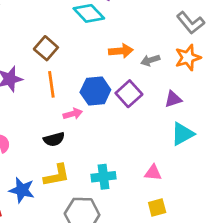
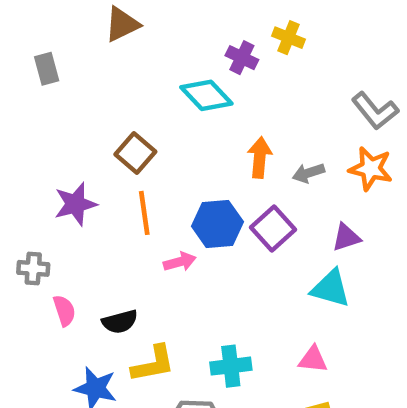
orange arrow: (121, 51) -> (260, 157), turned -80
orange star: (188, 58) -> (371, 169), turned 30
cyan triangle: (182, 134) -> (331, 288), moved, turned 45
black semicircle: (54, 139) -> (120, 322), moved

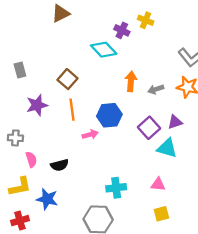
gray rectangle: (47, 69) -> (20, 70), moved
purple square: (273, 228) -> (149, 128), moved
yellow L-shape: (153, 364) -> (20, 187), moved

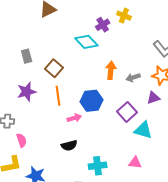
purple cross: (122, 30) -> (103, 25), turned 32
gray rectangle: (20, 70) -> (27, 56), moved
purple triangle: (175, 122) -> (153, 98), moved
black semicircle: (60, 165) -> (69, 145), moved

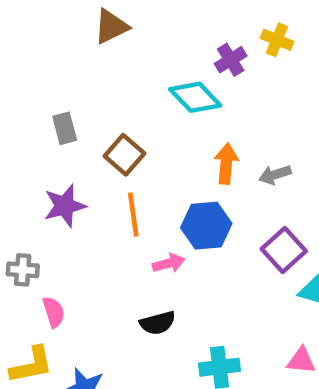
orange arrow: (111, 70) -> (226, 164), moved
gray arrow: (133, 77) -> (275, 175), moved

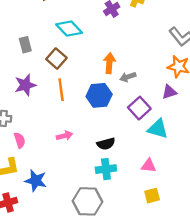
cyan diamond: (195, 97) -> (69, 29), moved
gray arrow: (275, 175) -> (128, 77), moved
pink arrow: (169, 263) -> (64, 136), moved
black semicircle: (158, 323) -> (106, 144), moved

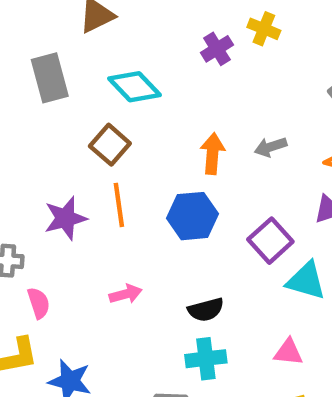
gray rectangle: (25, 45) -> (50, 78), moved, size x1.5
gray arrow: (128, 77) -> (270, 147), moved
purple star: (25, 85) -> (65, 218), moved

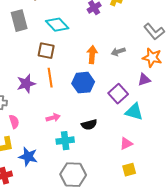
brown square: (110, 145) -> (46, 51), turned -30
pink triangle: (288, 352) -> (126, 144), turned -32
cyan cross: (206, 359) -> (65, 141), moved

